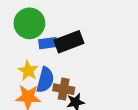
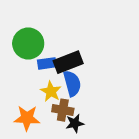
yellow star: (28, 71) -> (51, 91), moved
blue semicircle: (45, 80) -> (72, 83), moved, turned -30

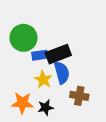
brown cross: (63, 110) -> (79, 96), moved
black star: (75, 123) -> (46, 107), moved

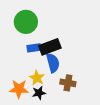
green circle: (23, 38) -> (26, 22), moved
yellow star: (43, 80) -> (37, 78), moved

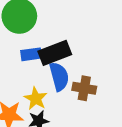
brown cross: (68, 83) -> (84, 88), moved

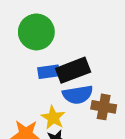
blue semicircle: (59, 76) -> (78, 95), turned 96

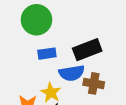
black rectangle: (73, 70) -> (87, 50), moved

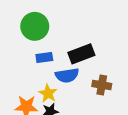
brown cross: (94, 83) -> (102, 85), moved

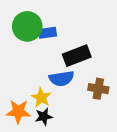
blue rectangle: (44, 57) -> (48, 33), moved

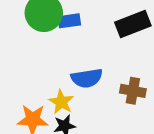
black rectangle: (77, 56) -> (133, 24), moved

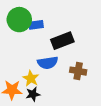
black rectangle: (133, 24) -> (62, 41), moved

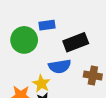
green circle: (19, 20) -> (24, 40), moved

